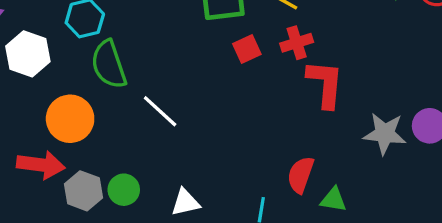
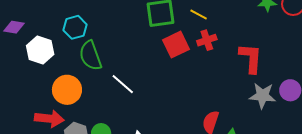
red square: (247, 49) -> (176, 45), size x1.5
red L-shape: (325, 84) -> (251, 58), moved

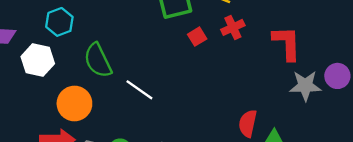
cyan hexagon: (75, 27) -> (59, 22), moved
red square: (176, 45) -> (197, 37), size x0.6

